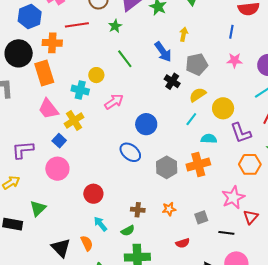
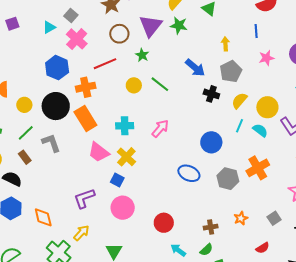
yellow arrow: (184, 34) -> (225, 44), moved
yellow circle: (96, 75) -> (134, 85), moved
blue circle: (146, 124) -> (211, 142), moved
cyan semicircle: (209, 139) -> (260, 130), moved, turned 49

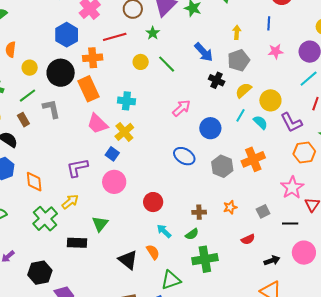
pink arrow: (160, 128) -> (181, 108), moved

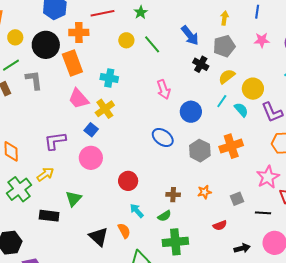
pink arrow: (181, 108) -> (164, 89), turned 108

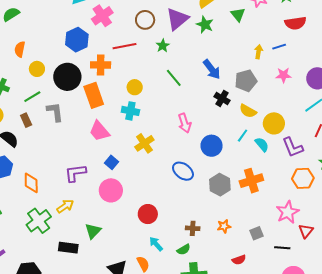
blue line: (257, 12) -> (279, 47), turned 64
yellow arrow: (224, 18) -> (259, 52), moved
yellow circle: (126, 40) -> (135, 87), moved
yellow semicircle: (227, 76) -> (248, 111), turned -114
yellow cross: (105, 109) -> (144, 143), moved

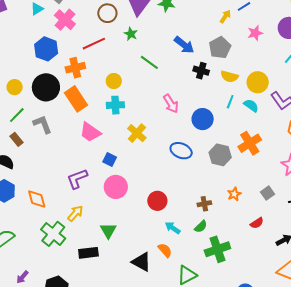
yellow arrow: (259, 52) -> (225, 16), turned 40

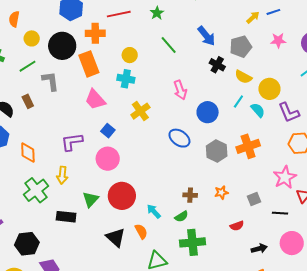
brown rectangle: (16, 139) -> (28, 101), moved
red circle: (157, 201) -> (122, 196), moved, size x1.4
yellow arrow: (75, 213) -> (62, 175), turned 132

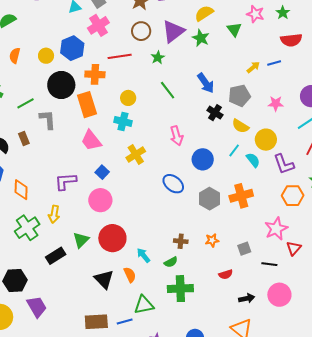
yellow circle: (32, 38) -> (46, 56), moved
pink star: (278, 40) -> (276, 104), moved
black rectangle: (66, 217) -> (56, 256), turned -42

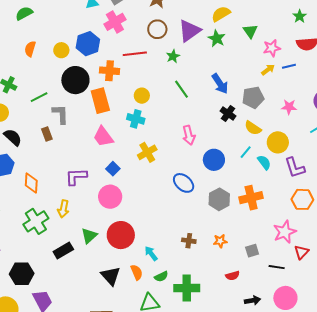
pink star: (255, 14) -> (272, 48), moved, turned -30
brown rectangle: (24, 139) -> (47, 134), moved
green semicircle: (171, 262) -> (161, 277), moved

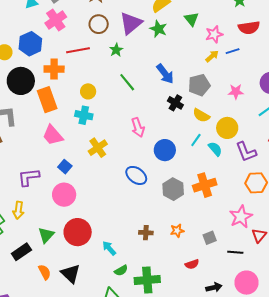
orange semicircle: (137, 272) -> (45, 272), moved

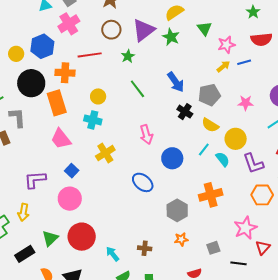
gray hexagon: (173, 189) -> (177, 210), moved
brown cross: (146, 233) -> (145, 248), moved

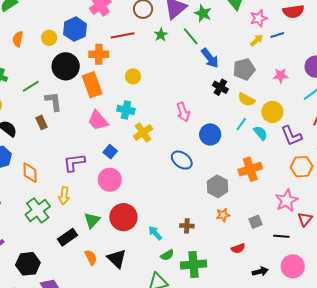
green line: (137, 89) -> (191, 36), moved
cyan cross: (93, 120) -> (126, 110), moved

